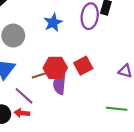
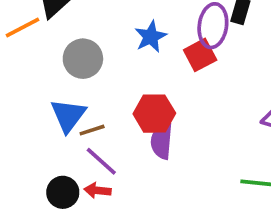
red square: (83, 66) -> (200, 55), moved
brown line: (39, 75) -> (92, 130), moved

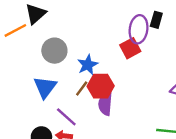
blue star: (151, 37) -> (88, 65), moved
brown line: (92, 130) -> (82, 88), moved, turned -35

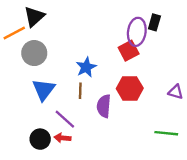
gray circle: (54, 51) -> (34, 53), moved
red hexagon: (101, 86) -> (130, 88), moved
brown line: (82, 88) -> (80, 91), turned -35

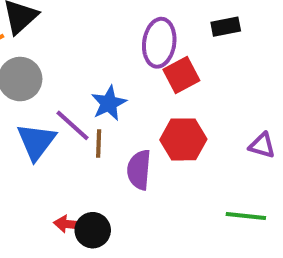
black rectangle: (154, 22) -> (226, 27), turned 63
purple ellipse: (137, 32) -> (159, 43), moved
purple line: (65, 119) -> (73, 125), moved
black circle: (40, 139) -> (93, 230), moved

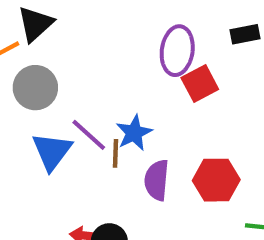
blue star: (109, 103) -> (134, 133), moved
red hexagon: (183, 139) -> (216, 180), moved

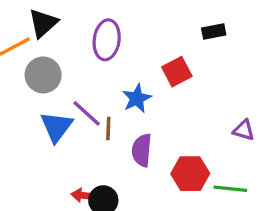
purple ellipse: (177, 51) -> (107, 40), moved
blue star: (134, 133) -> (137, 98), moved
red hexagon: (216, 180) -> (190, 174), moved

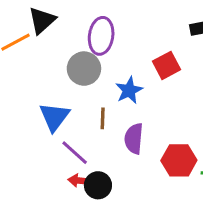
gray circle: (43, 75) -> (84, 69), moved
purple line: (87, 113) -> (75, 153), moved

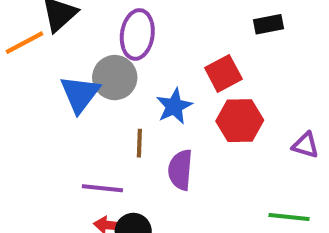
blue triangle: (54, 117) -> (80, 94), moved
purple line: (75, 153) -> (102, 188), turned -36
red hexagon: (179, 160) -> (240, 121), moved

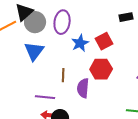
gray circle: (115, 78) -> (35, 22), moved
blue star: (174, 106) -> (80, 43), moved
red hexagon: (240, 121) -> (101, 69), moved

